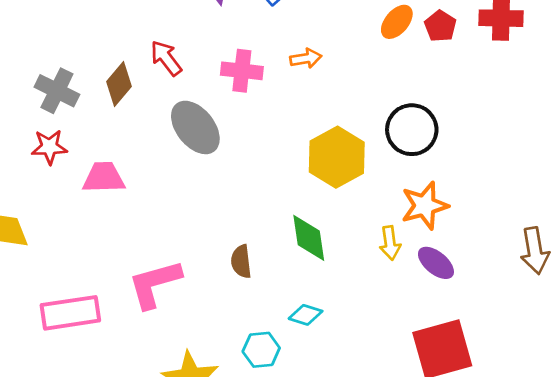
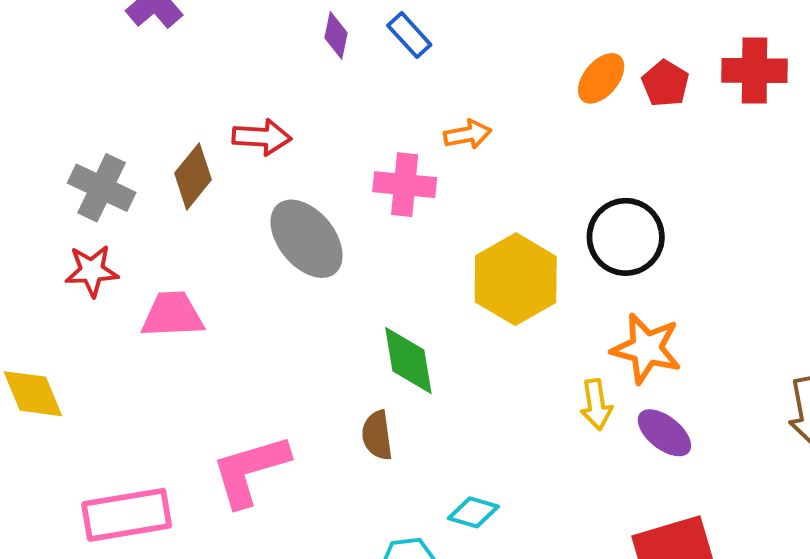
red arrow: (166, 58) -> (262, 137), turned 132
pink cross: (242, 71) -> (405, 185), moved
orange star: (425, 206) -> (646, 349), turned 30
green diamond: (309, 238) -> (408, 361), moved

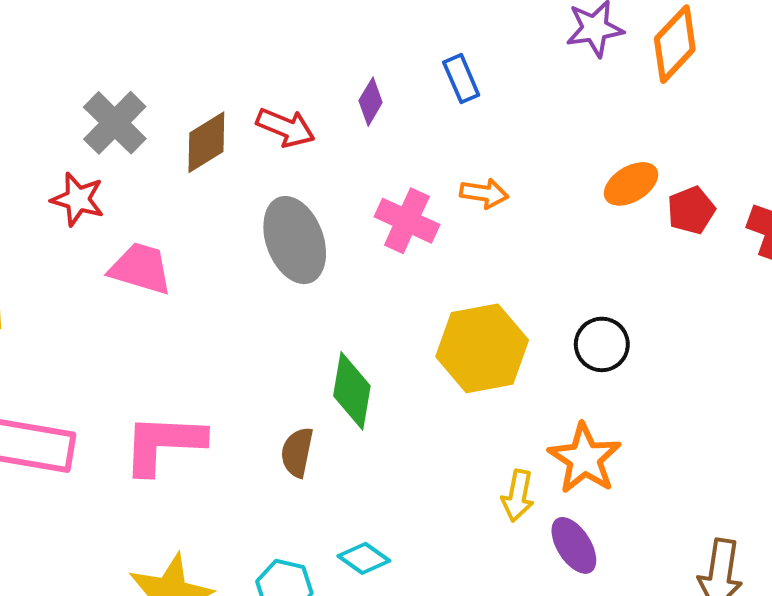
purple diamond: (336, 35) -> (371, 102), moved
black circle: (626, 237) -> (602, 344), size x0.7

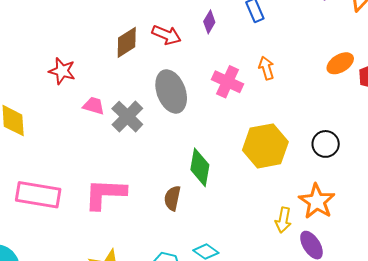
gray cross: (115, 123) -> (127, 117), moved
orange arrow: (484, 193) -> (266, 68), turned -115
pink trapezoid: (141, 268) -> (94, 106), size x0.7

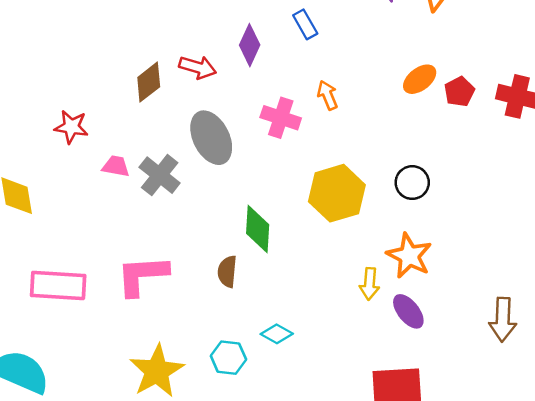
purple diamond: (209, 22) -> (250, 45), size x1.4

